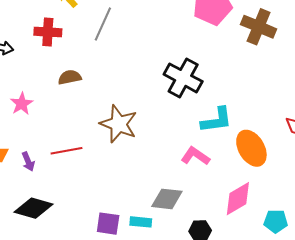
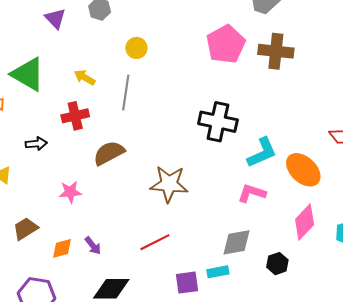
brown semicircle: (70, 77) -> (109, 153), size x1.4
pink star: (22, 104) -> (70, 192), turned -30
red line: (66, 151) -> (155, 242), moved

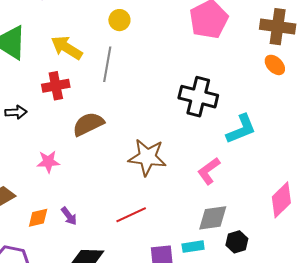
brown cross: (276, 51) -> (278, 27), moved
yellow arrow: (85, 77) -> (67, 48), size x1.5
orange ellipse: (303, 170) -> (275, 65), moved, size x0.6
pink L-shape: (252, 193) -> (209, 171), moved, turned -56
black hexagon: (277, 264) -> (237, 242), moved

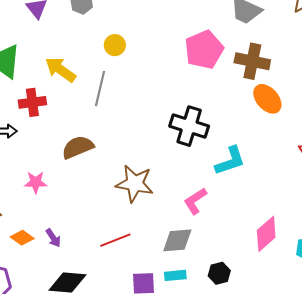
brown cross: (278, 27) -> (252, 61), moved
orange ellipse: (275, 65) -> (267, 99), size x1.4
red cross: (56, 86) -> (32, 102), moved
orange diamond: (38, 218) -> (22, 238), turned 45
gray diamond: (213, 218) -> (177, 240), moved

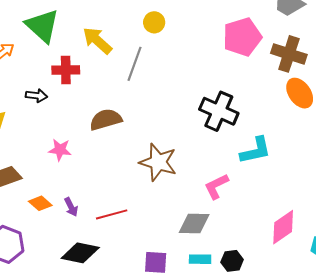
red line: (115, 240) -> (112, 214), moved
cyan rectangle: (175, 275) -> (200, 259), moved

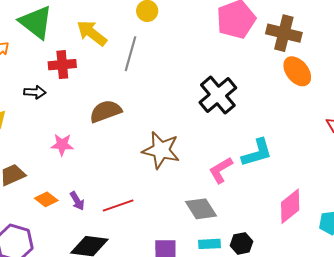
black cross: (219, 111) -> (218, 95), turned 30
cyan L-shape: (256, 150) -> (257, 153), moved
gray diamond: (194, 223) -> (201, 209), turned 60

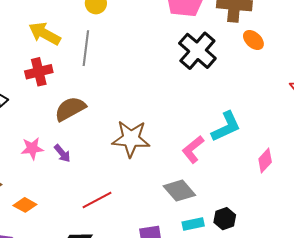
red cross: (62, 65) -> (39, 72), moved
orange ellipse: (297, 71) -> (253, 40), size x0.7
black cross: (218, 95) -> (197, 51), moved
purple arrow: (77, 201) -> (62, 153), moved
pink diamond: (290, 206) -> (265, 161), moved, size x0.7

